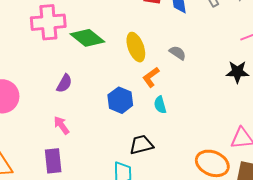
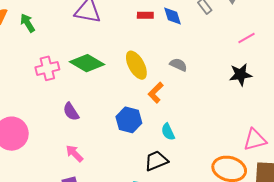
pink cross: (48, 22) -> (47, 68), moved, size x0.7
purple semicircle: (64, 83) -> (71, 112), turned 126
cyan semicircle: (160, 105) -> (168, 132), moved

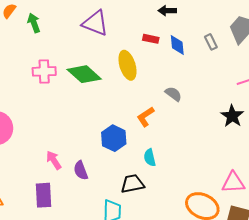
yellow ellipse: (136, 65) -> (127, 65), moved
black star: (241, 75) -> (232, 116), turned 30
purple semicircle: (71, 112) -> (81, 170), moved

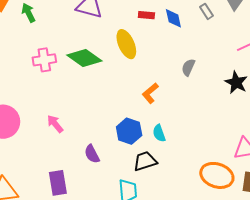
gray semicircle: (173, 94) -> (188, 67), moved, turned -96
blue hexagon: (114, 138) -> (129, 131), moved
pink arrow: (54, 160) -> (55, 124), moved

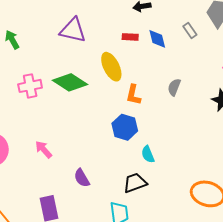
orange L-shape: (150, 93) -> (133, 95), moved, turned -35
blue hexagon: (129, 131) -> (125, 127), moved

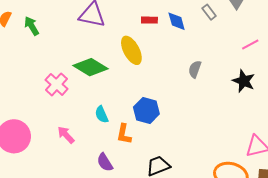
pink cross: (30, 86) -> (57, 84), moved, turned -35
orange L-shape: (133, 95) -> (124, 134), moved
cyan semicircle: (148, 154) -> (102, 114), moved

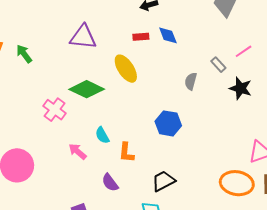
gray rectangle: (209, 12) -> (218, 65), moved
blue hexagon: (146, 110) -> (168, 123), moved
pink arrow: (66, 135) -> (78, 151), moved

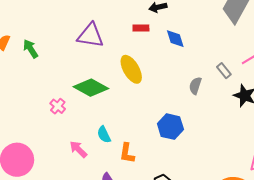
red rectangle: (141, 37) -> (141, 28), moved
pink cross: (55, 110) -> (58, 106), size x0.7

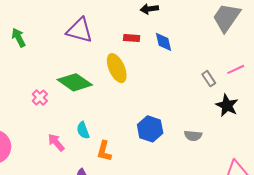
red rectangle: (141, 28) -> (132, 38), moved
gray semicircle: (195, 86) -> (193, 136), moved, turned -108

